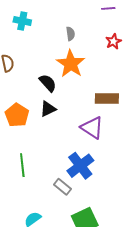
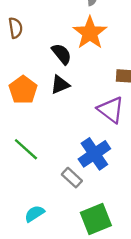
green line: (22, 165) -> (26, 149), turned -45

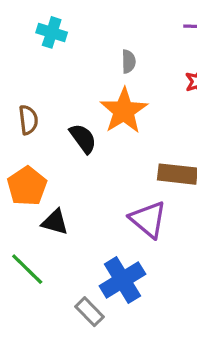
brown semicircle: (16, 28) -> (28, 120), moved
black triangle: (60, 85) -> (55, 222), moved, turned 36

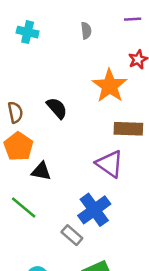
gray semicircle: (129, 61) -> (86, 31), moved
orange star: (124, 111) -> (110, 86), moved
brown semicircle: (28, 120) -> (15, 112), moved

